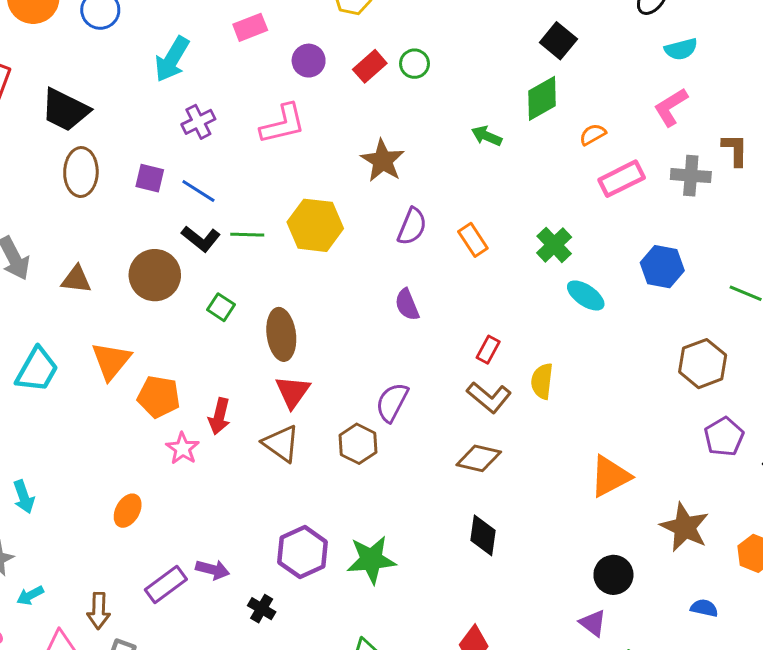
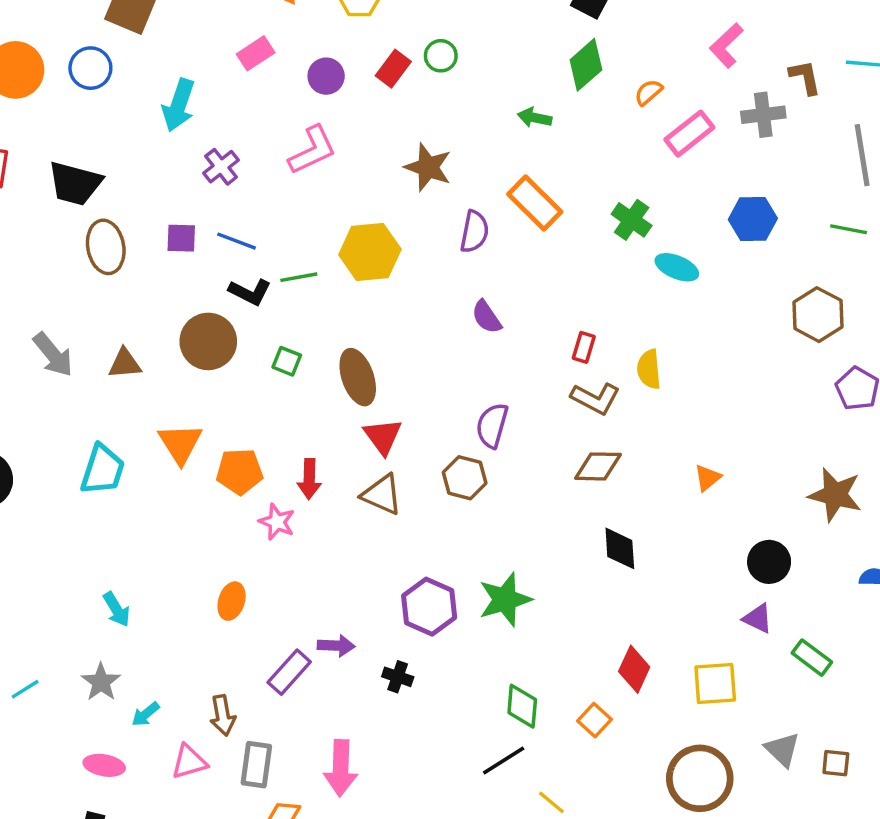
orange rectangle: (473, 240) -> (535, 203), moved, size x1.5
orange triangle: (610, 476) -> (708, 478), moved, size x0.6

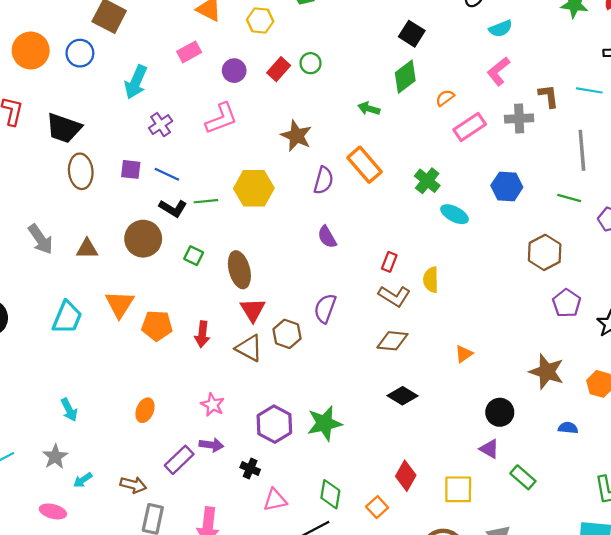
brown hexagon: (465, 478) -> (287, 334), moved
pink star: (277, 522) -> (213, 405), moved
black diamond: (620, 548) -> (403, 396), turned -60
brown arrow: (223, 715) -> (133, 485), turned -70
pink triangle: (189, 762) -> (275, 500), moved

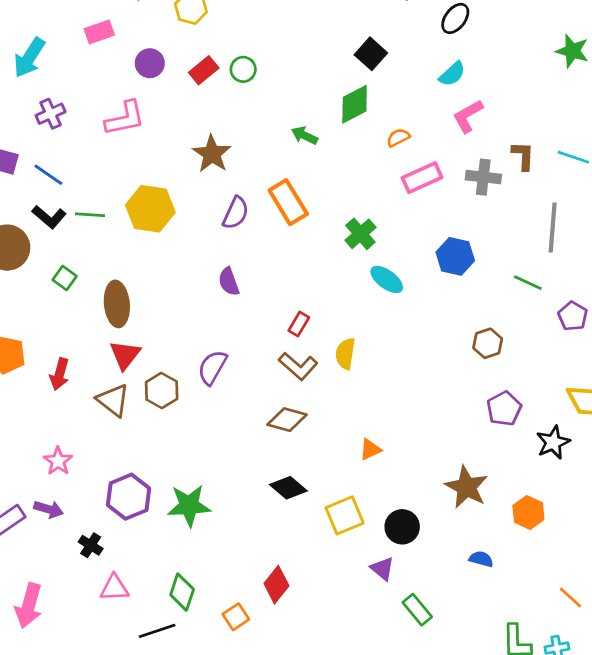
cyan semicircle: (501, 29) -> (452, 74), moved, turned -30
brown hexagon: (545, 252) -> (488, 343), size x0.7
yellow square: (458, 489) -> (345, 515), moved, turned -32

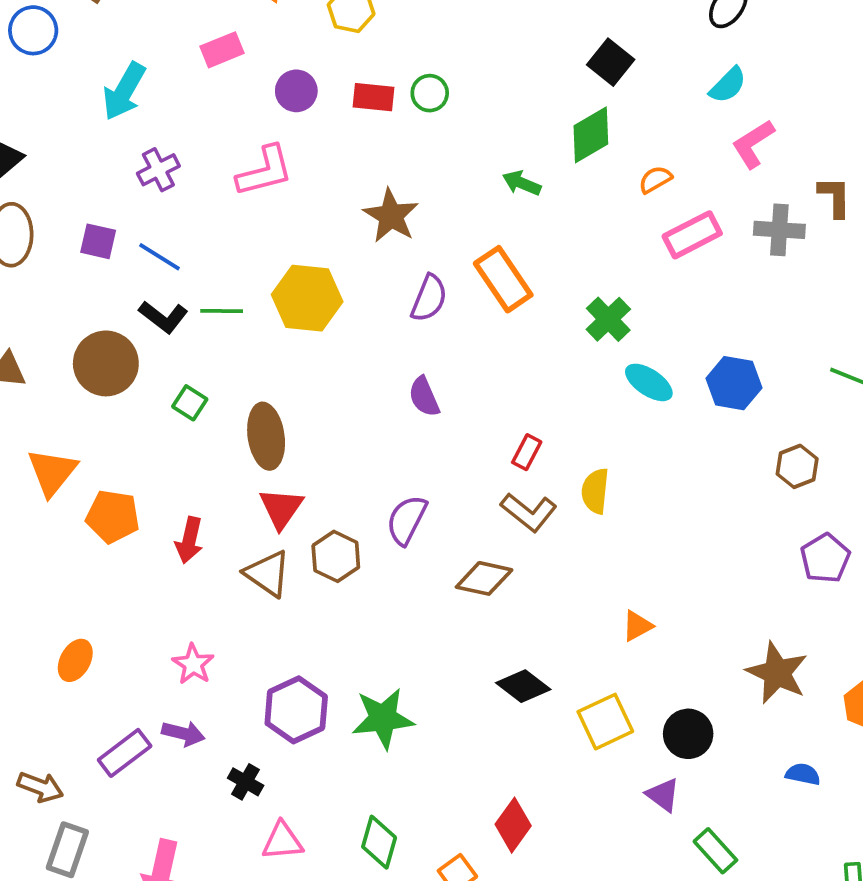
red rectangle: (204, 70) -> (373, 97), turned 48
blue hexagon: (455, 256) -> (734, 383), moved
brown diamond: (287, 420) -> (484, 578), moved

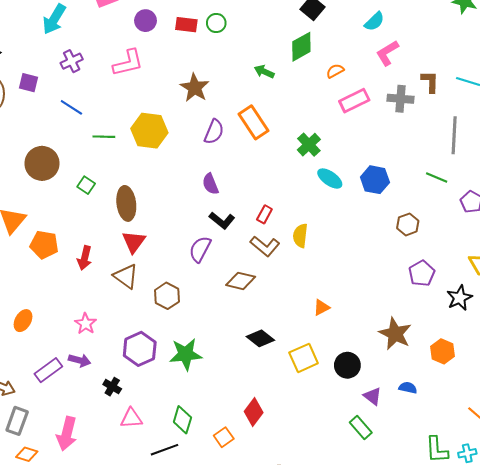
purple square: (98, 241) -> (28, 83), moved
black L-shape: (163, 317) -> (222, 220), moved
brown hexagon: (336, 556) -> (167, 296), moved
purple triangle: (663, 795) -> (373, 396), moved

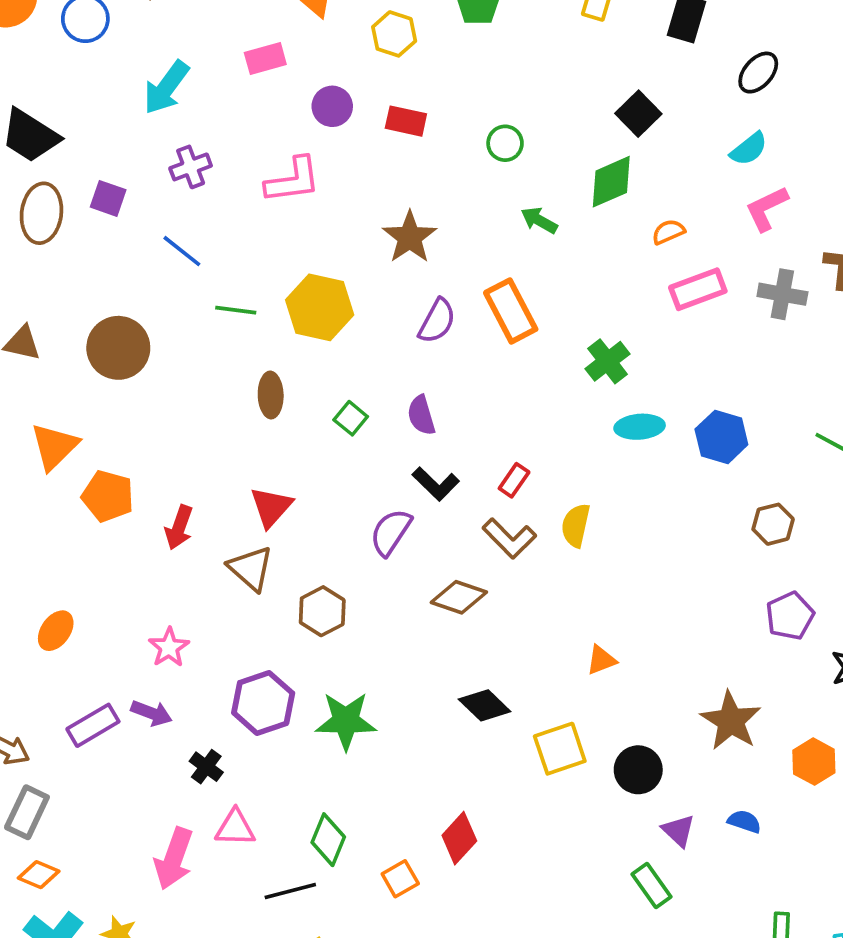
green circle: (216, 23) -> (505, 143), moved
cyan ellipse: (330, 178) -> (640, 427), turned -45
green square: (86, 185) -> (351, 418), moved
brown ellipse: (126, 203) -> (271, 395), moved, size x0.7
pink arrow: (67, 434) -> (174, 859), moved

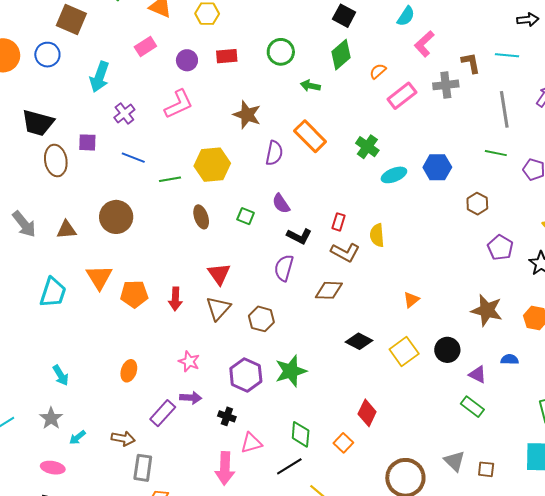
green circle: (505, 143) -> (281, 52), size x1.4
brown triangle: (251, 568) -> (218, 308), turned 48

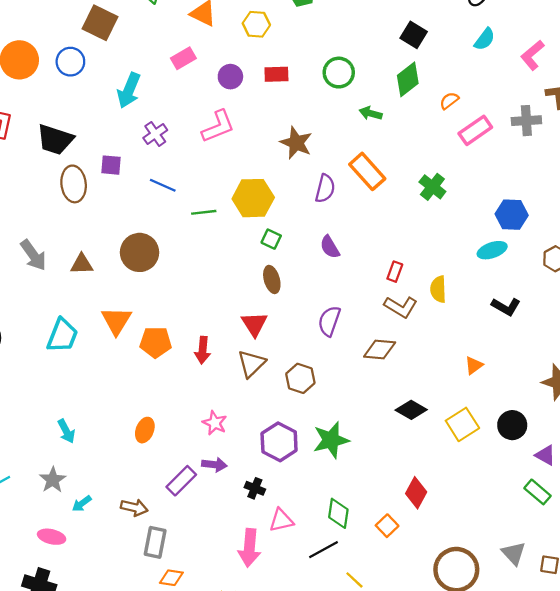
pink L-shape: (424, 44) -> (532, 55), moved
cyan ellipse: (394, 175) -> (492, 250), moved
green square: (246, 216) -> (271, 239), moved
brown ellipse: (201, 217) -> (272, 279), moved
black L-shape: (299, 236) -> (506, 307), moved

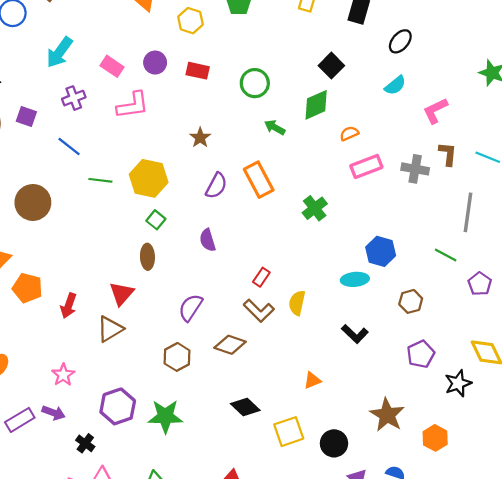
pink rectangle: (183, 58) -> (112, 66), moved, turned 50
brown star: (296, 143) -> (200, 138), size x0.7
brown hexagon: (300, 378) -> (177, 357), moved

